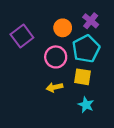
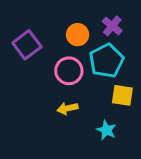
yellow square: (82, 77) -> (122, 95), moved

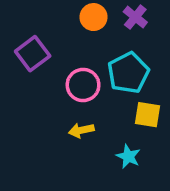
purple cross: (112, 26) -> (135, 17), moved
orange circle: (78, 35) -> (93, 17), moved

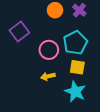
yellow square: (147, 115) -> (77, 67), moved
cyan star: (128, 156) -> (75, 92), size x1.5

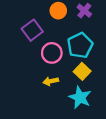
purple square: (19, 32) -> (32, 30), moved
yellow square: (77, 67) -> (82, 71), turned 35

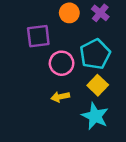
purple square: (32, 30) -> (38, 36), turned 30

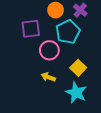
cyan pentagon: (95, 54) -> (68, 32), moved
yellow arrow: (60, 97) -> (48, 77), turned 32

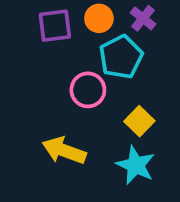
purple square: (31, 29) -> (55, 26), moved
yellow arrow: (48, 77) -> (64, 151), moved, size x1.6

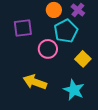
purple square: (55, 26) -> (23, 28), moved
yellow square: (139, 121) -> (83, 59), moved

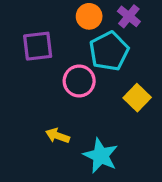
yellow arrow: (35, 82) -> (58, 136), size x0.6
cyan star: (74, 90) -> (101, 156), moved

